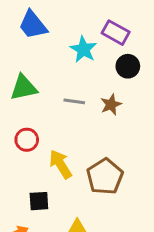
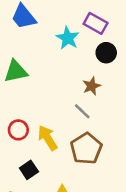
gray line: (74, 101) -> (82, 111), moved, turned 36
red circle: (27, 140) -> (18, 130), moved
black square: (39, 201) -> (29, 170), turned -30

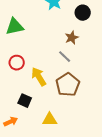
red circle: (18, 130) -> (17, 63), moved
black square: (29, 170) -> (25, 101), turned -32

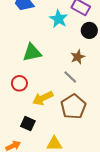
green triangle: (15, 27) -> (32, 53), moved
yellow arrow: (39, 77) -> (43, 98), turned -84

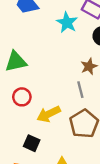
green triangle: (32, 53) -> (16, 62), moved
gray line: (70, 77) -> (80, 90), turned 32

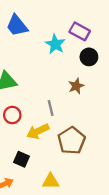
gray line: (80, 90) -> (51, 108), moved

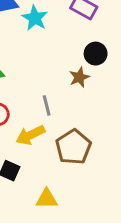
cyan star: (55, 44) -> (35, 18), moved
black circle: (89, 57) -> (96, 54), moved

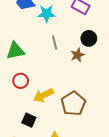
cyan star: (35, 18) -> (46, 14), turned -30
gray line: (47, 105) -> (55, 43), moved

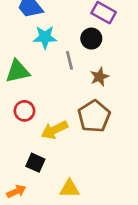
cyan star: (46, 14) -> (45, 37), moved
black circle: (89, 38) -> (91, 39), moved
brown pentagon: (73, 104) -> (94, 116), moved

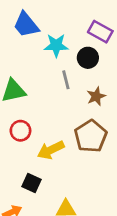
cyan star: (45, 37) -> (56, 45), moved

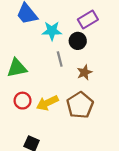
purple rectangle: (100, 32) -> (88, 19), turned -60
yellow arrow: (51, 150) -> (47, 103), moved

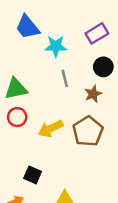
black circle: (78, 41) -> (103, 67), moved
red circle: (23, 101) -> (17, 117), moved

